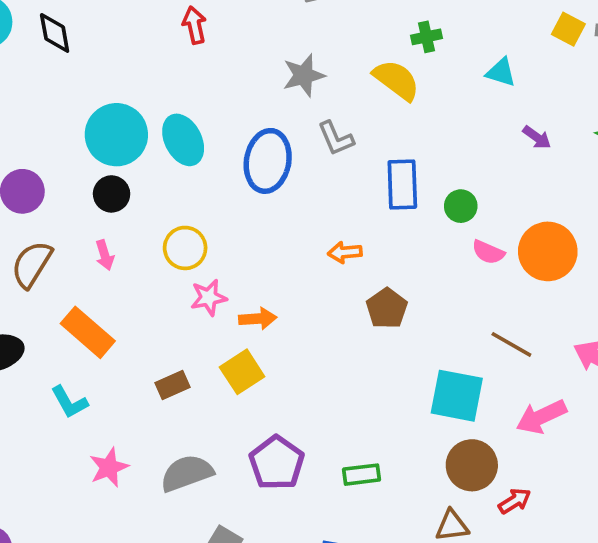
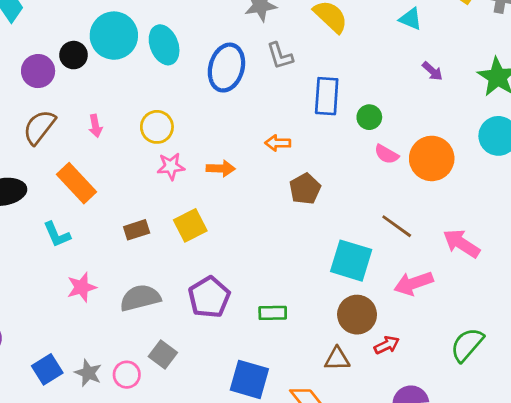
black circle: (112, 194) -> (74, 55), moved
orange arrow: (258, 319) -> (221, 168), moved

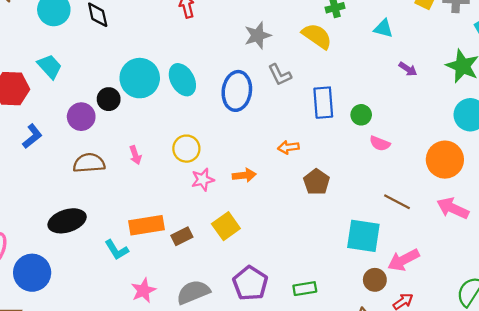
brown semicircle: (39, 127) -> (89, 163), turned 56
orange circle: (432, 158) -> (445, 160), moved
orange rectangle: (76, 183) -> (146, 225), moved, turned -48
pink arrow: (414, 283) -> (404, 260), moved
brown circle: (357, 315) -> (375, 280), size x0.7

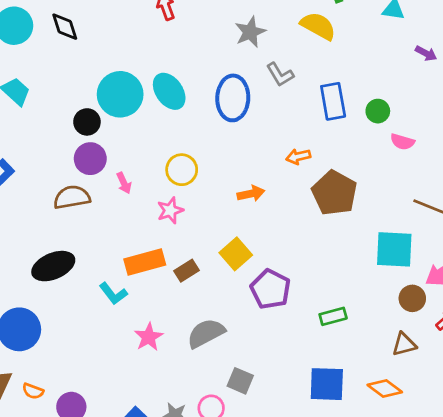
purple circle: (81, 117) -> (90, 159), moved
pink star: (203, 180) -> (170, 210), moved
brown pentagon: (317, 182) -> (334, 193), size x1.5
purple pentagon: (250, 283) -> (270, 289), moved

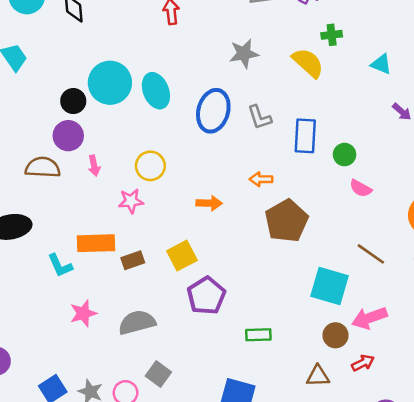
gray L-shape: (280, 75) -> (259, 117), moved

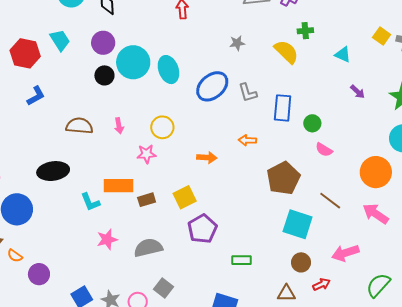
gray star: (244, 54) -> (237, 43), size x0.7
blue ellipse: (213, 111) -> (212, 86), turned 32
purple circle: (68, 136) -> (103, 43), moved
brown pentagon: (287, 221) -> (283, 178), moved
pink arrow: (369, 318) -> (345, 253), moved

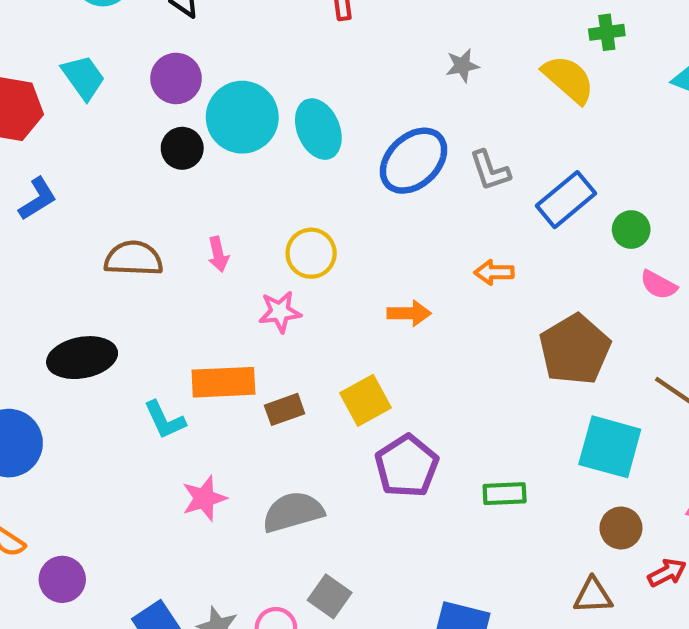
blue rectangle: (283, 108) -> (566, 200), turned 48
green rectangle: (242, 260) -> (505, 494), moved

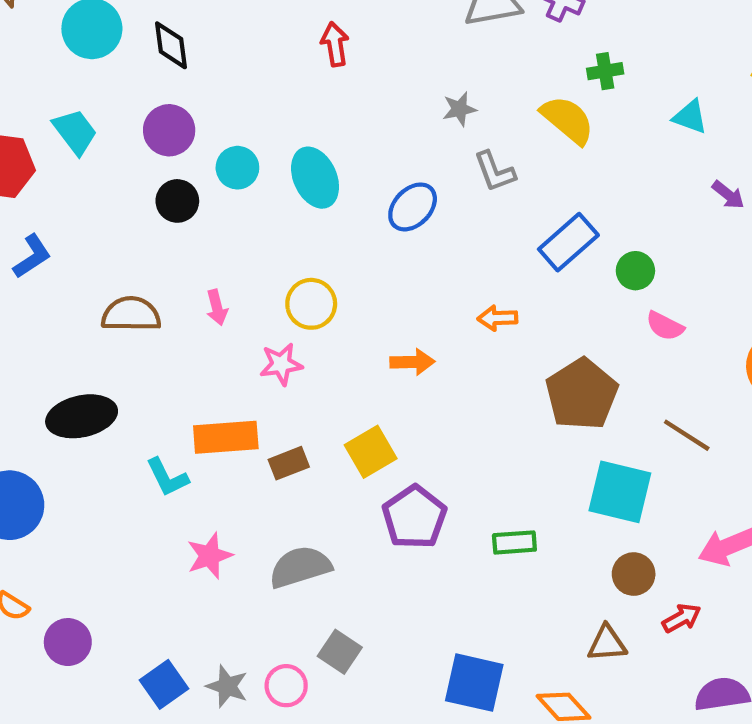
cyan circle: (242, 117) -> (237, 168), size x0.6
blue ellipse: (414, 161) -> (413, 207), size x0.7
gray L-shape: (490, 170) -> (495, 171), moved

